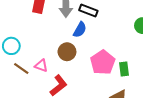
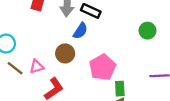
pink triangle: (41, 66) -> (37, 67), turned -40
green rectangle: (124, 69) -> (120, 89), moved

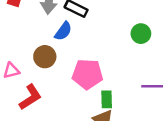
pink pentagon: (102, 67) -> (87, 74), turned 30

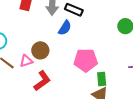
brown circle: (45, 57) -> (40, 50), moved

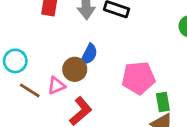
blue semicircle: (65, 28) -> (89, 54), moved

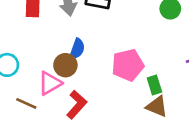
pink triangle: (56, 86) -> (50, 83), size x1.4
brown line: (30, 90) -> (26, 103), moved

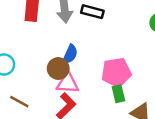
pink triangle: (50, 83) -> (68, 83), moved, turned 30
green rectangle: (154, 85) -> (118, 94), moved

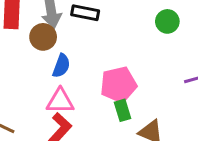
brown circle: (58, 69) -> (43, 37), moved

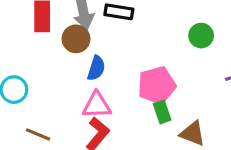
green circle: (167, 21) -> (201, 36), moved

